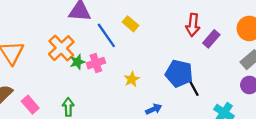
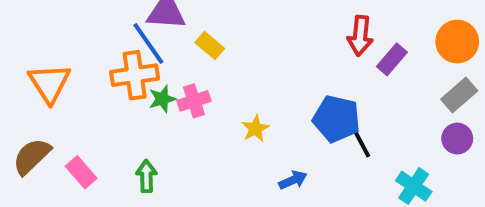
yellow rectangle: (131, 24) -> (210, 46), moved
blue line: (106, 35) -> (148, 44), moved
orange cross: (61, 48) -> (135, 75), turned 35

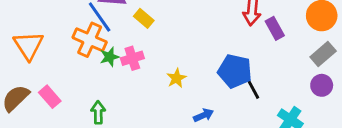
purple rectangle: (392, 59) -> (275, 28), turned -70
orange cross: (135, 75) -> (90, 40), turned 32
pink rectangle: (81, 172) -> (50, 97), moved

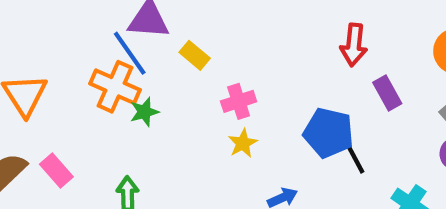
purple rectangle: (275, 28) -> (387, 93), moved
pink cross: (132, 58) -> (239, 101), moved

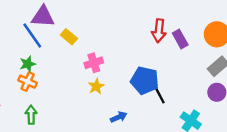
orange cross: (115, 87) -> (28, 82), moved, size x0.7
purple rectangle: (387, 93) -> (180, 39), moved
green star: (144, 112) -> (28, 64), moved

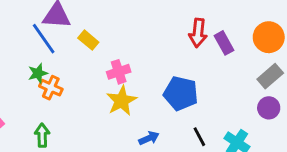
orange cross: (28, 82) -> (51, 88), moved
yellow star: (96, 86) -> (122, 101), size x1.5
black line: (160, 96) -> (199, 137), moved

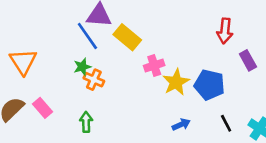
yellow rectangle: (88, 40) -> (127, 37), size x1.5
purple rectangle: (224, 43) -> (248, 60), moved
yellow star: (122, 101) -> (176, 82), moved

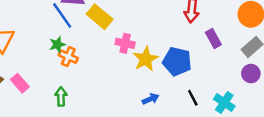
pink cross: (154, 65) -> (125, 43), turned 30

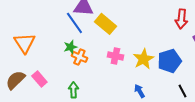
pink cross: (125, 43) -> (115, 56), moved
blue pentagon: (177, 61) -> (169, 61), turned -30
blue arrow: (150, 99) -> (139, 91), moved, turned -96

